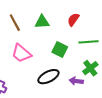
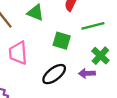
green triangle: (42, 22) -> (35, 13), turned 35
pink trapezoid: (21, 53) -> (18, 53), turned 55

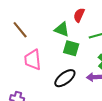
green triangle: (35, 13) -> (62, 29), moved

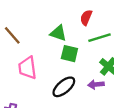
red semicircle: (79, 15) -> (86, 18), moved

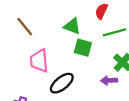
black ellipse: (64, 87) -> (62, 83), moved

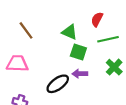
pink trapezoid: (39, 61) -> (17, 64), moved, turned 95
purple arrow: (109, 80) -> (80, 74), moved

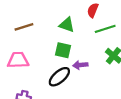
brown line: (26, 30) -> (24, 27), turned -66
green square: (78, 52) -> (63, 50), moved

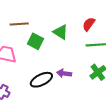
green square: (63, 50) -> (36, 41), moved

